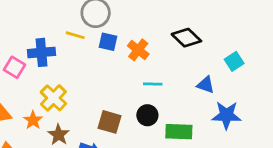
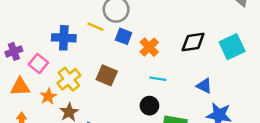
black diamond: (186, 38) -> (193, 42), turned -60
cyan square: (234, 61) -> (232, 47), moved, size x1.5
pink square: (14, 67) -> (38, 64), moved
brown square: (110, 122) -> (107, 75), moved

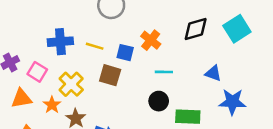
yellow line: (95, 27) -> (95, 46), moved
blue square: (124, 36) -> (125, 53), moved

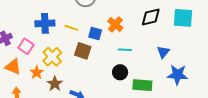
cyan square: (237, 29) -> (183, 18), turned 35
blue triangle: (213, 73) -> (163, 52), turned 48
orange triangle: (21, 98) -> (13, 67), turned 30

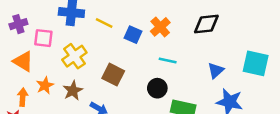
cyan square: (183, 18) -> (256, 63), moved
pink square: (26, 46) -> (43, 38), turned -35
brown square: (83, 51) -> (113, 75), moved
orange star: (37, 72) -> (45, 85), moved

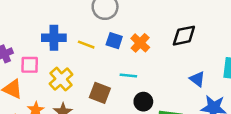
blue square: (133, 35) -> (114, 41), moved
cyan line: (168, 61) -> (128, 75), moved
blue triangle: (216, 70) -> (197, 79), turned -35

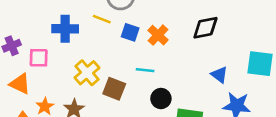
yellow line: (86, 45) -> (102, 19), moved
yellow cross: (61, 79) -> (87, 73), moved

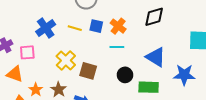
yellow line: (102, 19) -> (75, 28), moved
blue cross: (65, 29) -> (46, 28), turned -30
cyan line: (145, 70) -> (117, 47), moved
blue triangle: (219, 75) -> (156, 57), moved, size x1.5

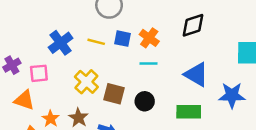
black circle: (125, 75) -> (145, 101), moved

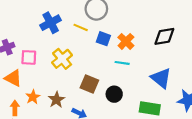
yellow line: (96, 42) -> (81, 27), moved
blue cross: (61, 43) -> (51, 23), moved
yellow cross: (86, 82) -> (62, 59), moved

